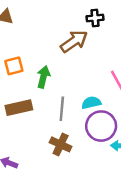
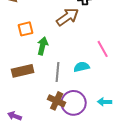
orange square: (14, 66) -> (26, 29), moved
purple circle: (101, 126) -> (74, 103), moved

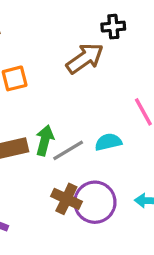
green arrow: (43, 46) -> (45, 140), moved
gray line: (58, 72) -> (68, 150), turned 54

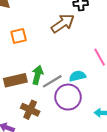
brown cross: (66, 199) -> (30, 110), moved
purple circle: (95, 202) -> (68, 97), moved

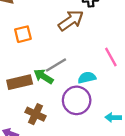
green arrow: (38, 75) -> (43, 76), turned -72
gray line: (52, 81) -> (56, 65), moved

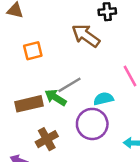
brown arrow: (71, 20) -> (86, 36), turned -110
brown cross: (35, 114) -> (47, 139), turned 36

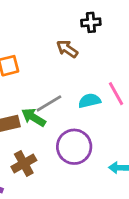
brown arrow: (86, 36) -> (67, 49), size x0.7
cyan semicircle: (104, 99) -> (90, 101), moved

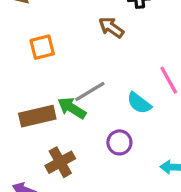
cyan semicircle: (90, 101) -> (139, 103), moved, turned -130
purple circle: (74, 147) -> (119, 142), size x0.6

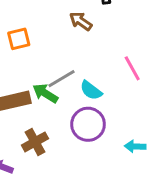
cyan semicircle: (139, 103) -> (91, 90), moved
purple circle: (119, 142) -> (88, 124), size x1.5

